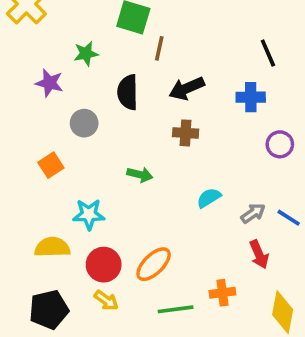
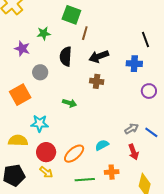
orange square: (51, 165) -> (20, 95), size x1.5
cyan semicircle: (209, 198) -> (102, 145), moved

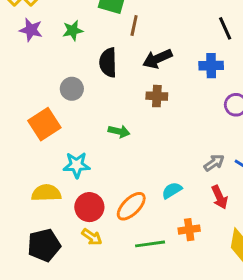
purple star: (22, 49) -> (31, 30), moved

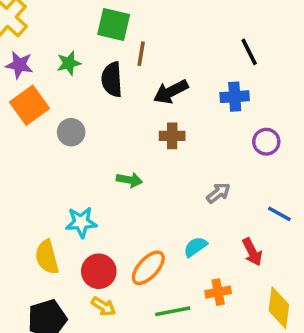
black semicircle: (108, 62) -> (112, 79), moved
orange square: (44, 124) -> (29, 105), moved
gray arrow: (214, 163) -> (218, 193), moved
yellow semicircle: (46, 193) -> (47, 257), turned -100

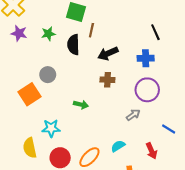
orange square: (29, 105) -> (30, 94), moved
purple circle: (266, 142) -> (147, 90), moved, size x1.5

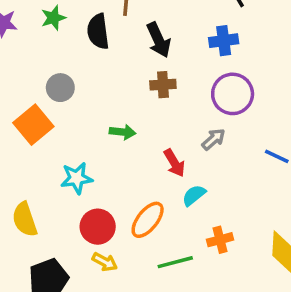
black arrow: (108, 54) -> (158, 40), turned -84
yellow semicircle: (30, 148) -> (25, 219), moved
red arrow: (152, 151) -> (174, 163), moved

